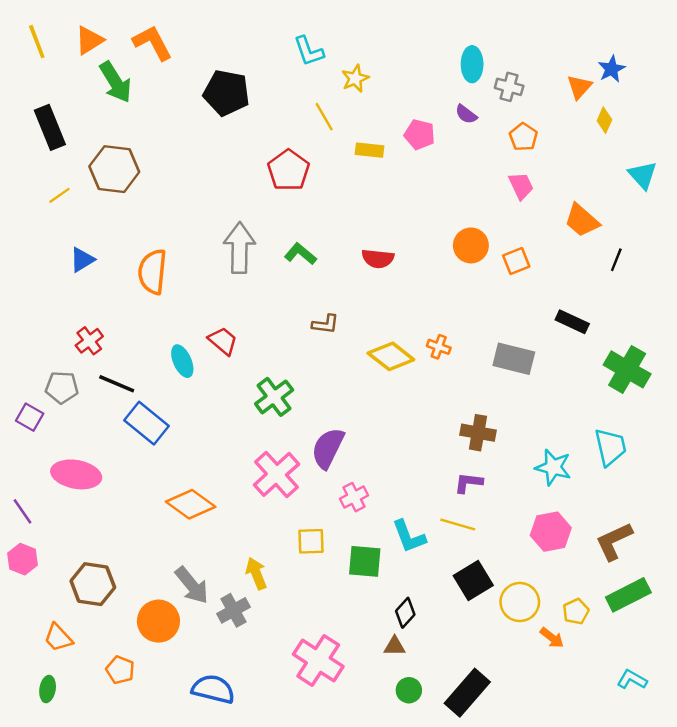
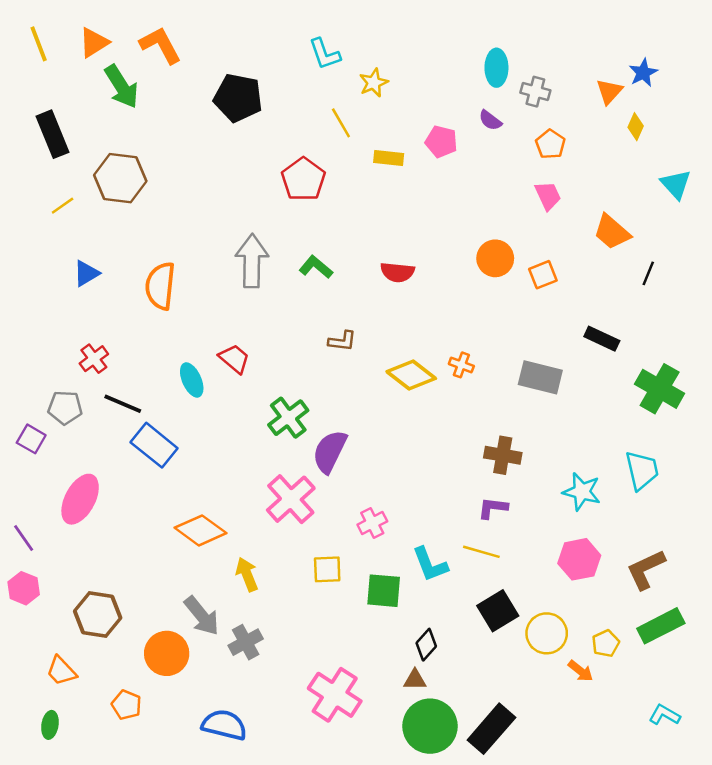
purple semicircle: (328, 448) -> (330, 451), moved
pink ellipse: (76, 474) -> (80, 499), turned -72
yellow arrow: (256, 573) -> (247, 574), moved
green circle: (409, 690) -> (430, 726), size x2.0

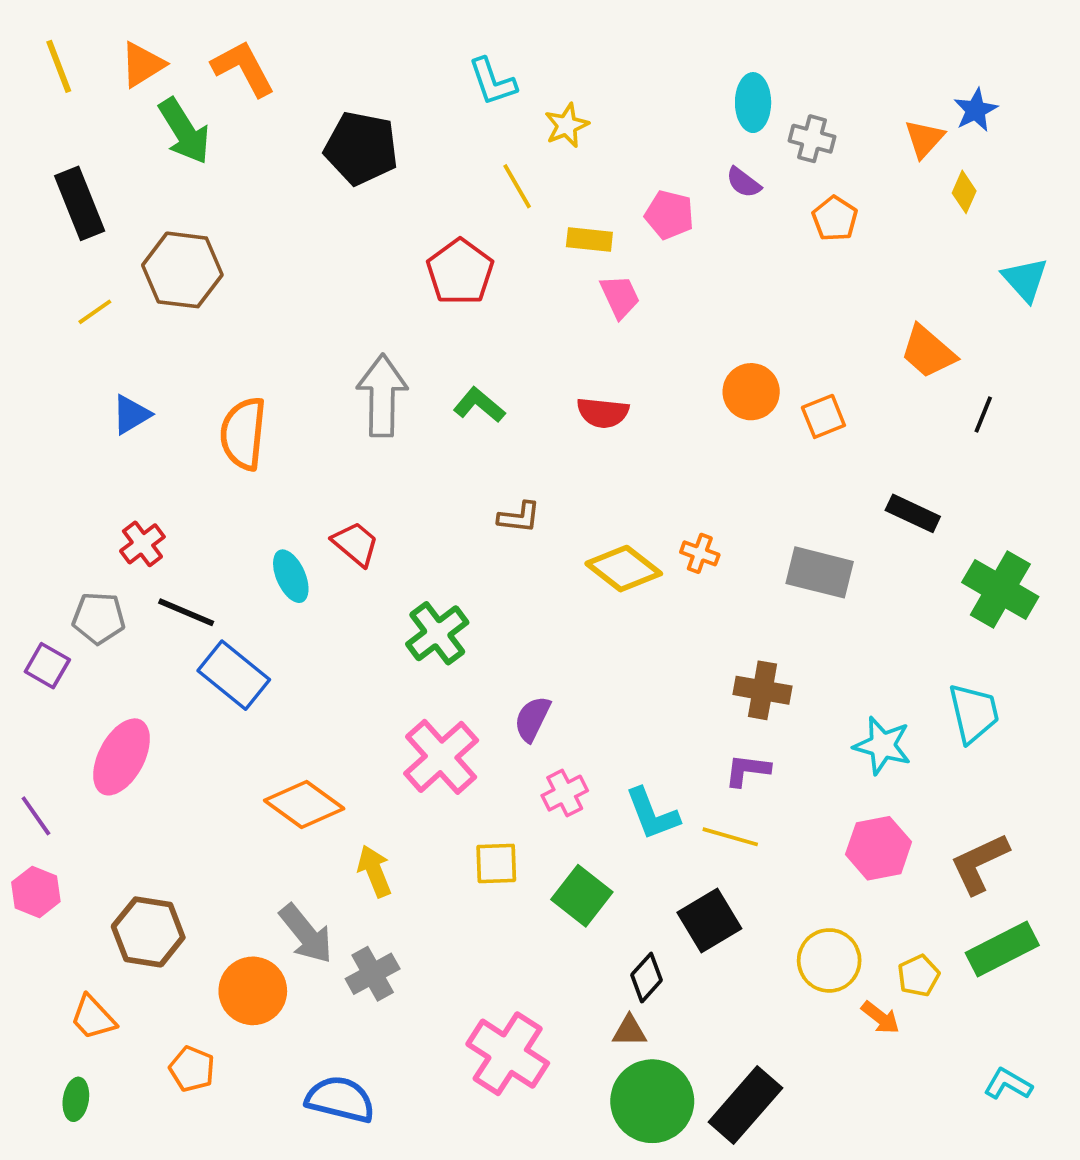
pink trapezoid: (548, 196) -> (620, 297), moved
purple semicircle: (330, 451) -> (532, 719), moved, size x0.7
cyan L-shape: (430, 564) -> (652, 814), moved
green square: (384, 591) -> (582, 896), turned 33
black square: (498, 611) -> (709, 920), moved

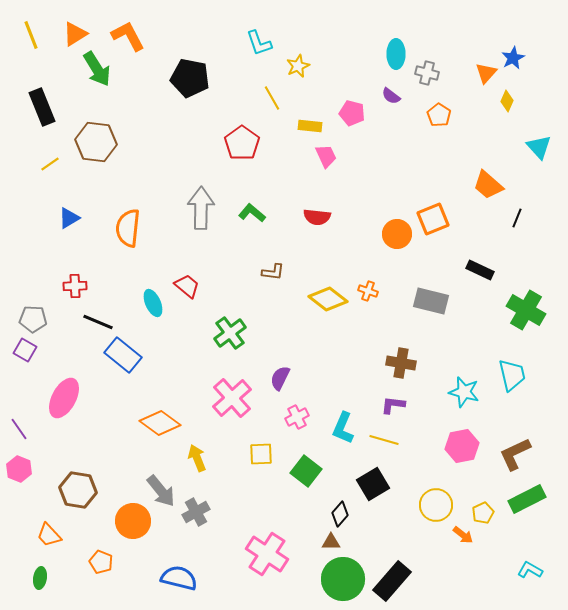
orange circle: (751, 392) -> (397, 234), moved
orange square: (823, 416) -> (433, 219), size x1.4
red cross: (142, 544) -> (75, 286), turned 35
gray pentagon: (99, 618) -> (33, 319), moved
cyan L-shape: (652, 814) -> (343, 428), turned 44

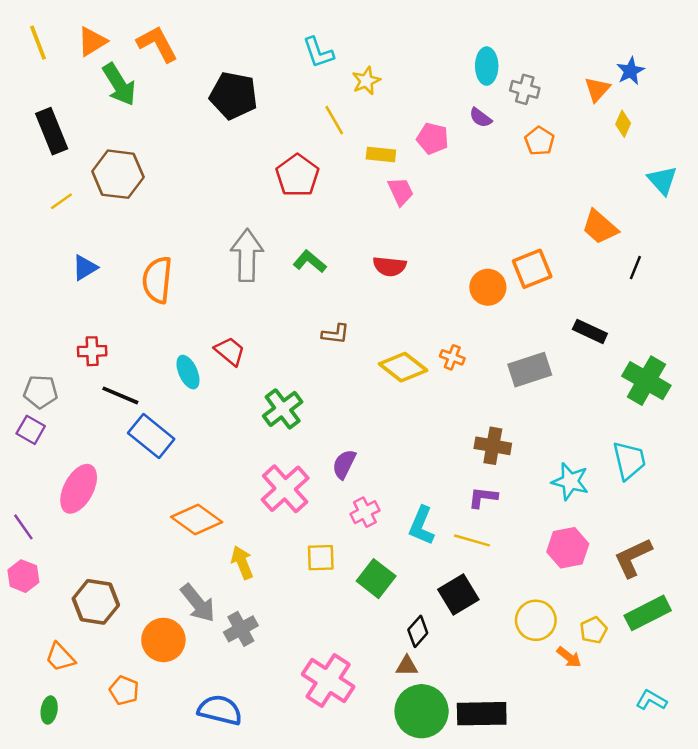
gray rectangle: (431, 301) -> (530, 370), turned -32
black rectangle: (392, 581) -> (482, 714), turned 48

